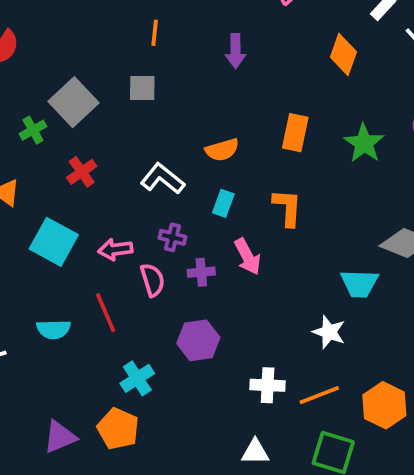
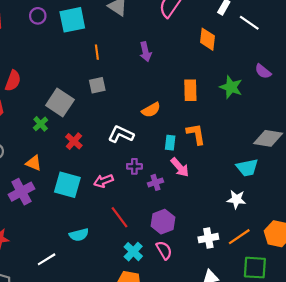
cyan rectangle: (223, 203) -> (170, 143), moved
pink semicircle: (153, 280) -> (164, 250), moved
red line: (106, 313) -> (120, 217), moved

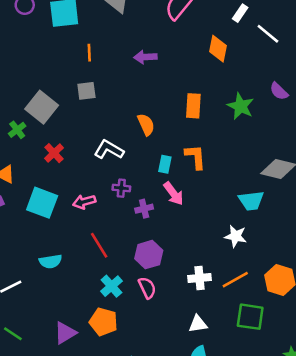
purple arrow: (145, 52) -> (145, 57), turned 96
orange semicircle: (151, 110) -> (146, 125), turned -90

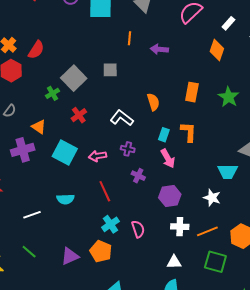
white rectangle: (240, 13) -> (228, 23), moved
orange line: (89, 53) -> (130, 38), moved
purple cross: (144, 209) -> (138, 176), moved, turned 32
purple hexagon: (149, 255) -> (170, 196), moved

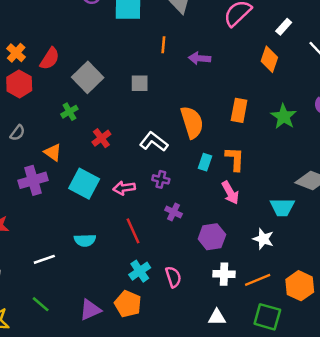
gray square: (74, 78) -> (88, 77), moved
orange semicircle: (153, 102) -> (192, 122), size x1.5
pink arrow: (168, 158) -> (230, 193), moved

